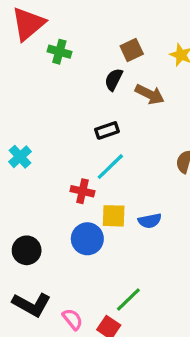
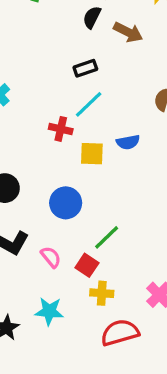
blue semicircle: (150, 221) -> (128, 142), moved
blue circle: (87, 239) -> (66, 203), moved

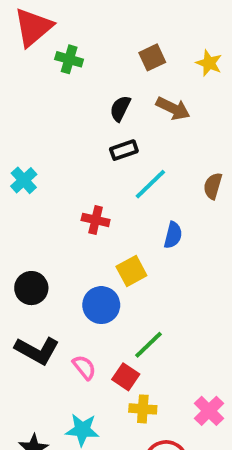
black semicircle: (92, 17) -> (120, 108), moved
cyan line: (89, 104) -> (150, 184), moved
blue semicircle: (128, 142) -> (173, 235), turned -65
yellow square: (92, 154) -> (131, 271), moved, turned -30

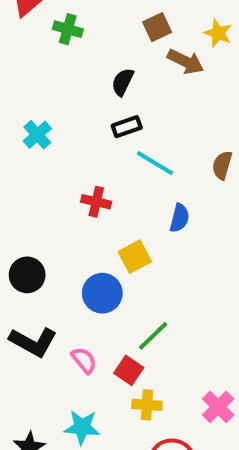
brown arrow: (173, 108) -> (186, 62), moved
cyan cross: (24, 180) -> (37, 135), moved
cyan line: (150, 184) -> (155, 163), turned 75

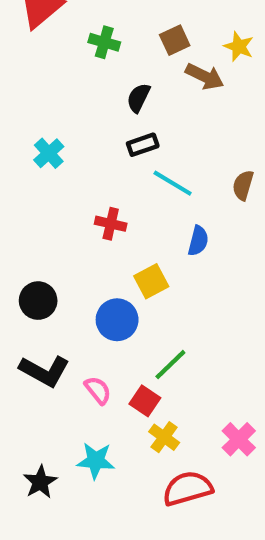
green cross: (68, 29) -> (104, 42), moved
yellow cross: (147, 405) -> (164, 437), turned 32

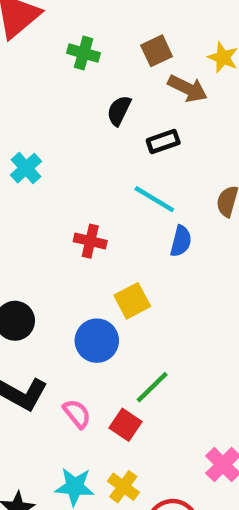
black rectangle: (143, 145) -> (163, 142), moved
blue semicircle: (198, 241) -> (181, 241), moved
yellow cross: (164, 437) -> (123, 487), moved

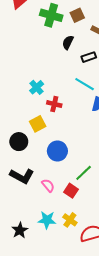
brown square: (157, 51) -> (77, 15), moved
green cross: (84, 53) -> (51, 15), size x1.5
cyan cross: (26, 168) -> (37, 87), moved
yellow square: (132, 301) -> (38, 124), moved

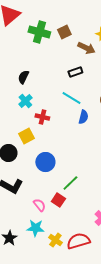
black semicircle: (68, 42) -> (23, 77), moved
pink semicircle: (48, 185) -> (39, 205), moved
yellow cross: (70, 220) -> (55, 240), moved

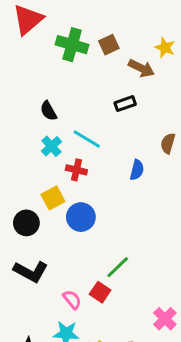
black semicircle: (23, 77) -> (48, 111), turned -56
cyan line: (71, 98) -> (87, 139), moved
blue circle: (45, 162) -> (81, 217), moved

